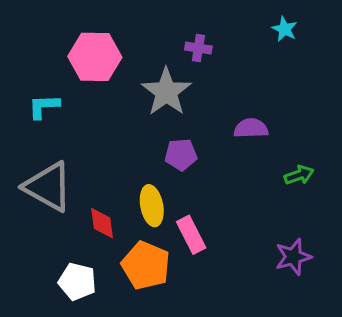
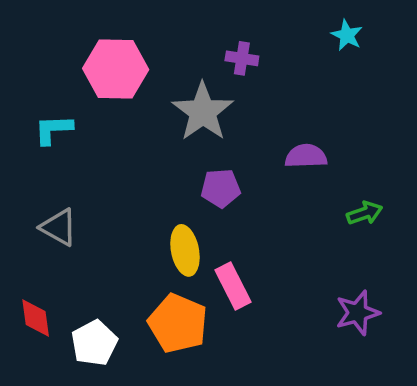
gray triangle: (48, 187) -> (59, 227), size x0.6
red diamond: (102, 223) -> (36, 318), moved
white pentagon: (77, 282) -> (94, 343), turned 30

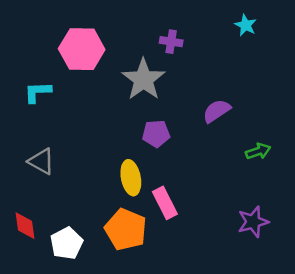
purple semicircle: (306, 156) -> (217, 111), turned -32

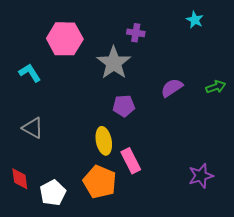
cyan L-shape: (38, 92) -> (30, 73), turned 60
green arrow: (258, 151) -> (216, 87), moved

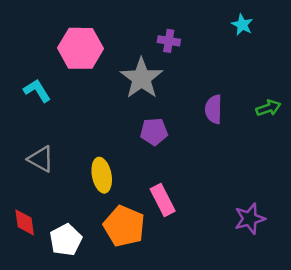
purple semicircle: (172, 88) -> (214, 109), turned -55
yellow ellipse: (104, 141) -> (102, 175), moved

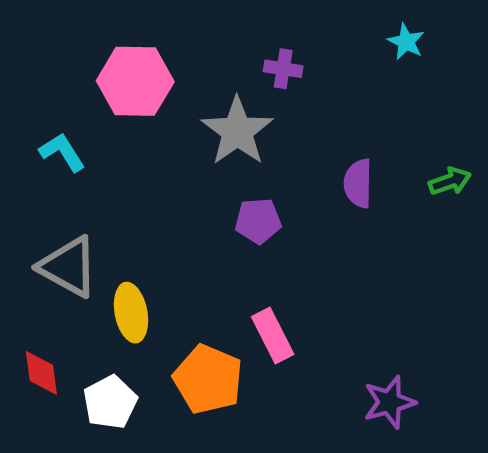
gray triangle: (41, 159) -> (68, 267), size x1.4
yellow ellipse: (102, 175) -> (131, 313), moved
purple star: (250, 219) -> (389, 402), moved

